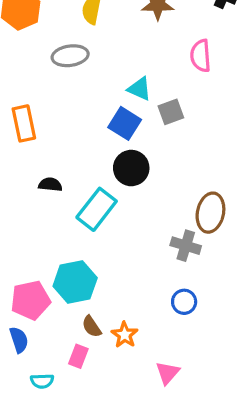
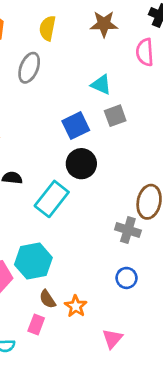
gray ellipse: (70, 56) -> (29, 68), turned -60
pink semicircle: (201, 56) -> (145, 52), moved
cyan triangle: (139, 89) -> (101, 85), moved
blue square: (125, 123) -> (76, 126), turned 32

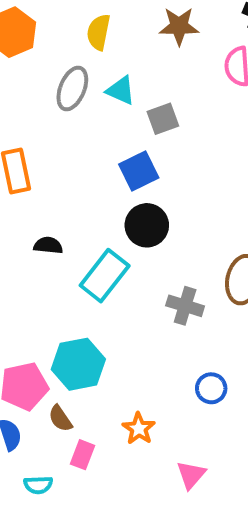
cyan triangle: (101, 85) -> (121, 91), moved
gray square: (115, 116) -> (163, 119), moved
gray cross: (128, 230) -> (185, 306), moved
brown semicircle: (47, 299) -> (60, 418), moved

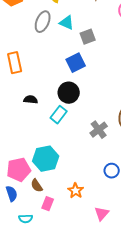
black circle: (147, 225) -> (69, 93), moved
cyan rectangle: (105, 276) -> (59, 115), size x0.7
gray cross: (185, 306) -> (99, 130), turned 36

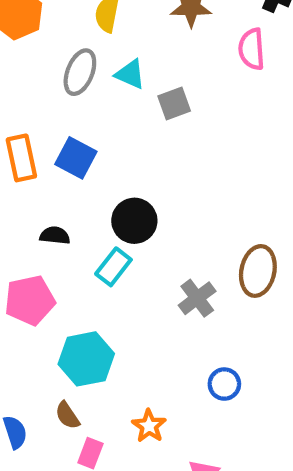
blue square: (76, 63) -> (76, 158), moved, turned -36
pink pentagon: (19, 170) -> (30, 300), moved

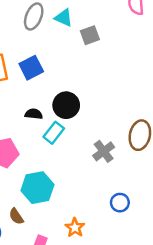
blue square: (76, 158) -> (31, 68), turned 35
black semicircle: (55, 235) -> (34, 114), moved
brown semicircle: (67, 415) -> (16, 216), moved

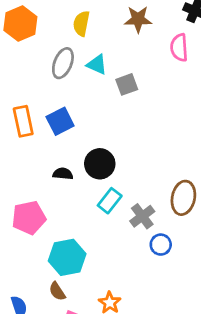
cyan rectangle: (54, 133) -> (110, 201), moved
blue circle: (120, 203) -> (161, 245), moved
brown semicircle: (16, 216) -> (57, 291), moved

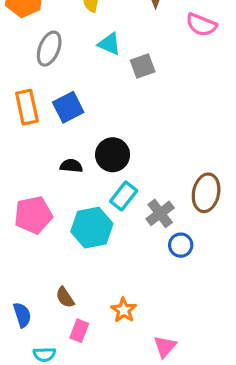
pink semicircle: (179, 48) -> (201, 25), turned -64
gray ellipse: (63, 63) -> (49, 49), moved
cyan hexagon: (67, 257) -> (92, 228), moved

